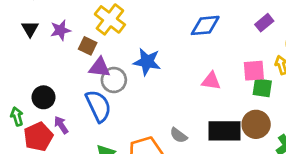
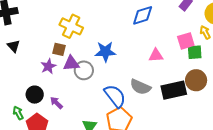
purple star: (60, 30) -> (48, 66), moved
blue semicircle: (98, 106) -> (115, 96), moved
purple arrow: (61, 125) -> (56, 103), moved
gray semicircle: (179, 135) -> (140, 87), moved, size x1.5

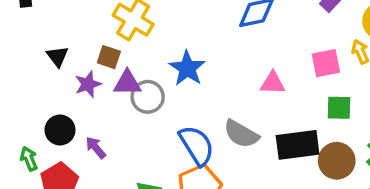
black triangle: (14, 46) -> (57, 56), moved
blue star: (105, 52) -> (187, 68), turned 30
green square: (195, 52) -> (339, 108), moved
brown circle: (196, 80) -> (337, 161), moved

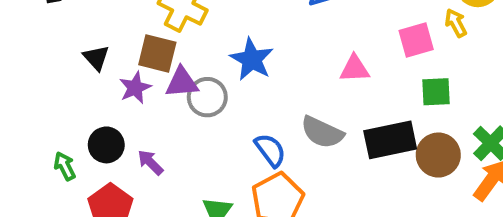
brown square: (109, 57) -> (157, 54), size x1.4
blue semicircle: (197, 145) -> (270, 150), size x0.7
green arrow: (29, 159) -> (65, 166), moved

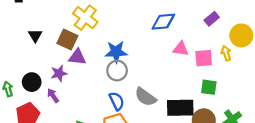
blue star: (252, 59) -> (116, 52), turned 30
pink triangle: (355, 69) -> (181, 49), moved
purple star: (135, 88) -> (59, 73), moved
gray circle: (207, 97) -> (117, 71), moved

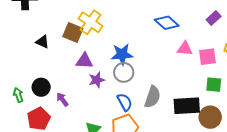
blue diamond: (163, 22) -> (167, 23), turned 50
black triangle: (35, 36) -> (43, 42), turned -32
brown square: (67, 39) -> (73, 33), moved
purple star: (59, 73) -> (97, 80), moved
gray semicircle: (145, 97) -> (153, 97), turned -105

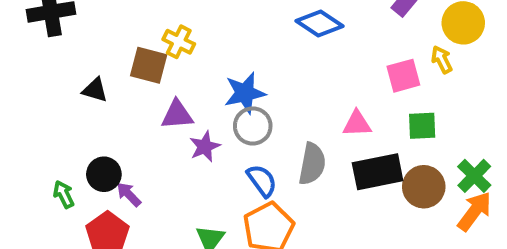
yellow cross: (91, 22) -> (179, 42), size x0.7
pink triangle: (185, 49) -> (357, 124), moved
purple arrow: (62, 99) -> (129, 194), moved

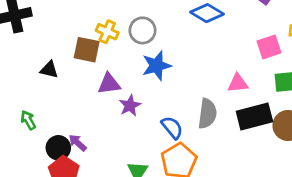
gray circle: (253, 126) -> (142, 30), moved
black circle: (104, 174) -> (58, 148), moved
green arrow: (64, 194) -> (28, 120), moved

